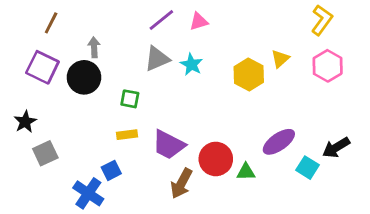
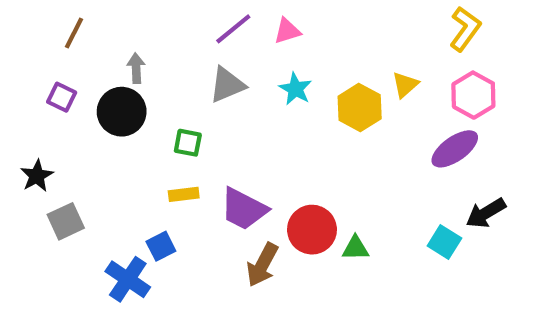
cyan star: (191, 64) -> (295, 89), moved
purple square: (42, 67) -> (62, 97), size x0.6
purple ellipse: (279, 142) -> (455, 149), moved

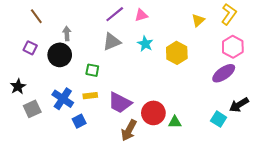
brown line: (74, 33) -> (36, 16), turned -63
yellow triangle: (405, 85) -> (198, 20), moved
blue cross: (128, 279) -> (63, 99), moved

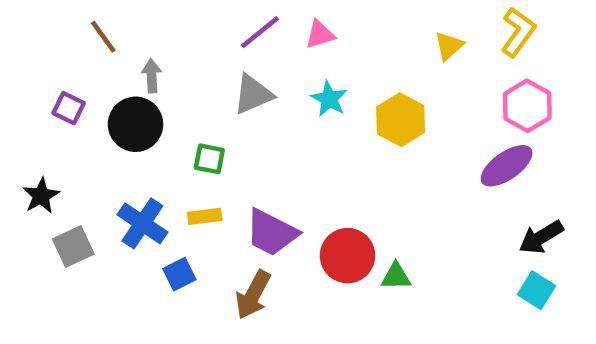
brown line: (36, 16) -> (103, 37), moved
cyan square: (219, 119) -> (537, 290), moved
brown arrow: (129, 130) -> (253, 295), moved

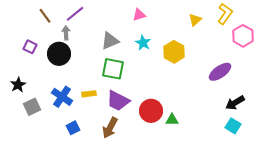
purple line: (260, 32) -> (75, 14), moved
pink hexagon: (527, 106) -> (243, 36), moved
green square: (209, 159) -> (113, 69), moved, size x1.6
blue square: (179, 274) -> (73, 128), moved

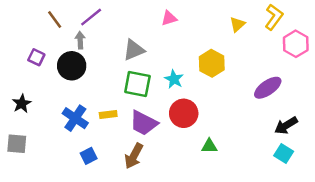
cyan star: (143, 43) -> (174, 79), moved
gray square: (32, 107) -> (17, 144), moved, turned 30
red circle: (151, 111) -> (184, 113), moved

